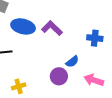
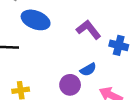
purple L-shape: (52, 28) -> (89, 30), moved

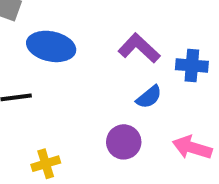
blue semicircle: (88, 70) -> (149, 97), moved

